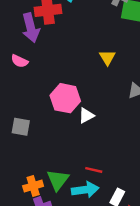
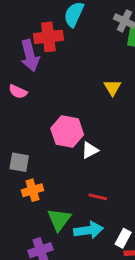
red line: (94, 170) -> (98, 197), moved
orange cross: (33, 186) -> (32, 190), moved

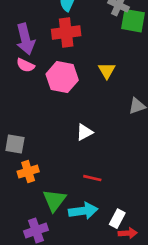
red cross: (48, 37) -> (66, 33), moved
pink semicircle: (18, 92) -> (25, 65), moved
pink hexagon: (67, 132) -> (62, 77), moved

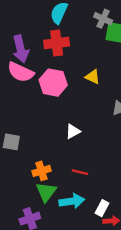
pink semicircle: (25, 65) -> (21, 72), size x1.6
yellow triangle: (107, 71) -> (93, 77), turned -35
orange cross: (28, 172) -> (41, 171), moved

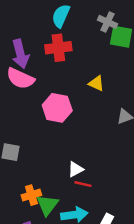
pink hexagon: (53, 83) -> (57, 108), moved
white triangle: (73, 131) -> (76, 169), moved
orange cross: (41, 171) -> (31, 195), moved

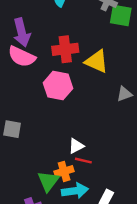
red cross: (58, 48) -> (65, 49), moved
yellow triangle: (96, 83) -> (97, 61), size x1.5
orange cross: (31, 195) -> (64, 171), moved

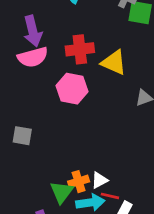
pink semicircle: (22, 57) -> (33, 57), turned -40
white triangle: (76, 146) -> (99, 180), moved
red line: (83, 161) -> (110, 196), moved

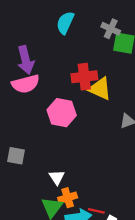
red cross: (80, 49) -> (84, 77), moved
white triangle: (99, 180) -> (57, 177), moved, turned -35

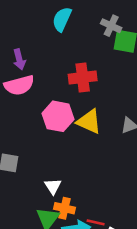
purple arrow: (26, 60) -> (19, 59), size x0.7
yellow triangle: (100, 89) -> (89, 121), moved
orange cross: (68, 198) -> (64, 208), turned 30

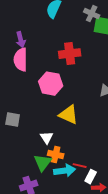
pink semicircle: (19, 85) -> (21, 60), turned 105
yellow triangle: (89, 121) -> (69, 115), moved

